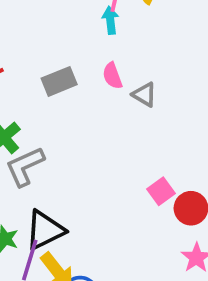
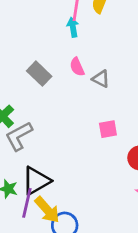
gray rectangle: (59, 81) -> (39, 74), turned 70
pink square: (161, 191) -> (108, 129), moved, turned 30

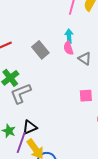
cyan arrow: (73, 27) -> (69, 36), moved
black triangle: (36, 181) -> (30, 127), size x0.7

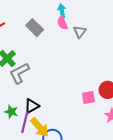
gray triangle: (85, 59) -> (80, 32), turned 40
pink square: (86, 96) -> (88, 98), moved

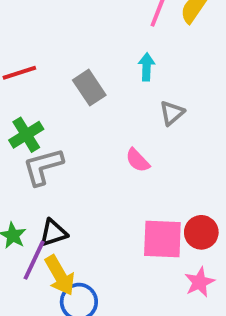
pink semicircle: (62, 23) -> (138, 160), moved, turned -32
pink square: (88, 98) -> (162, 239), size x1.6

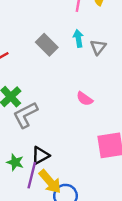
gray rectangle: (89, 88) -> (47, 45), moved
gray triangle: (172, 113) -> (98, 47), moved

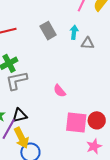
gray triangle: (98, 47) -> (88, 43), turned 40
pink semicircle: (85, 99) -> (60, 91), moved

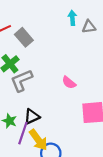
gray rectangle: (48, 31) -> (24, 37), moved

